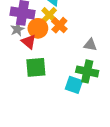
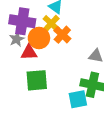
red triangle: (29, 42) -> (29, 52), turned -42
cyan square: (74, 85) -> (78, 99), turned -30

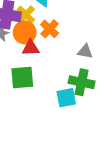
yellow cross: (51, 24) -> (26, 15), moved
red triangle: (29, 52) -> (31, 48), moved

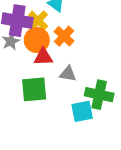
gray triangle: (85, 51) -> (68, 74), moved

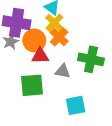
yellow cross: (38, 21) -> (54, 23), moved
green cross: (99, 95) -> (91, 59), moved

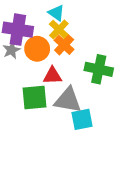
red triangle: (40, 56) -> (53, 76), moved
gray triangle: (63, 71) -> (68, 100), moved, size x1.6

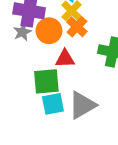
gray triangle: (68, 100) -> (82, 105), moved, turned -40
cyan square: (82, 119) -> (53, 104), moved

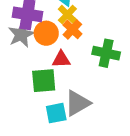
gray star: (22, 32) -> (21, 34), size x1.5
cyan square: (53, 104) -> (56, 113), moved

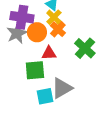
green cross: (106, 53) -> (85, 48), turned 30

